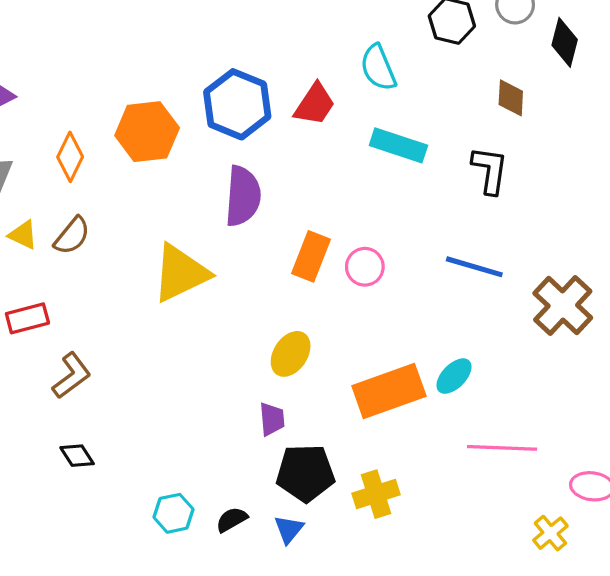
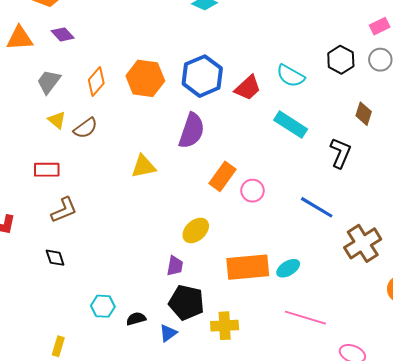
cyan semicircle: (378, 68) -> (290, 76), turned -52
yellow triangle: (181, 273) -> (143, 166), size x0.7

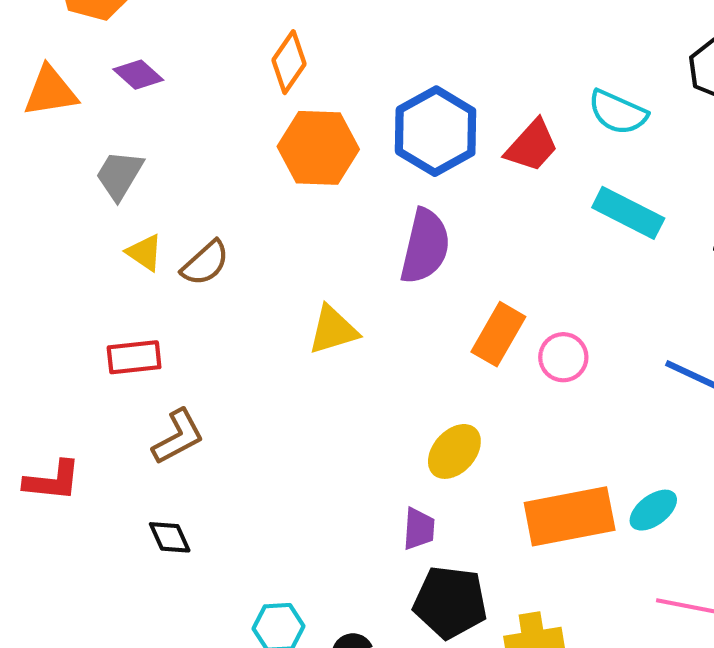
orange diamond: (96, 81) -> (289, 62), moved

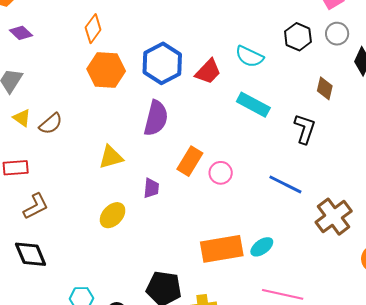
yellow ellipse: (454, 451) -> (113, 215), moved
purple trapezoid: (419, 529) -> (151, 188), moved
black diamond: (170, 537) -> (31, 254), size x1.6

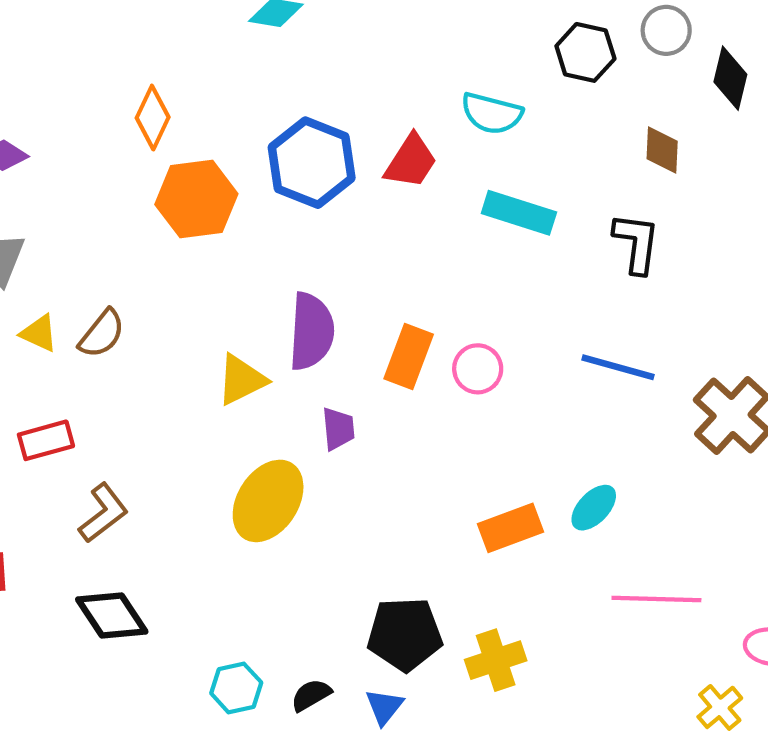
purple semicircle: (156, 118) -> (311, 331), moved
yellow ellipse: (113, 215) -> (268, 501), size x1.4
orange rectangle: (222, 249) -> (511, 528), size x0.7

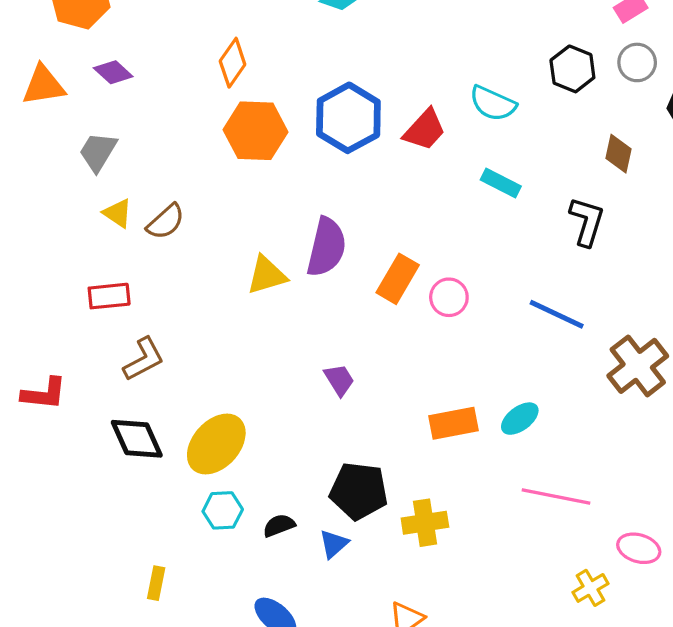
cyan rectangle: (519, 213) -> (501, 183), size x0.7
purple trapezoid: (338, 429) -> (339, 380), moved, turned -36
yellow ellipse: (268, 501) -> (216, 444), moved

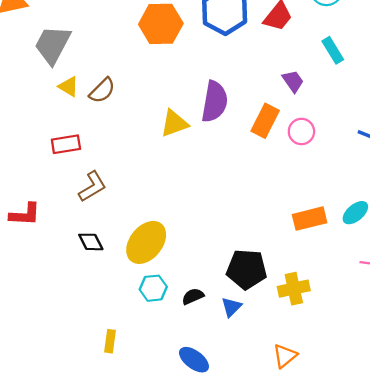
gray trapezoid: (98, 152) -> (52, 45), size x1.4
cyan rectangle: (501, 183) -> (333, 50), turned 35
purple trapezoid: (339, 380) -> (293, 81), moved
black diamond: (137, 439) -> (91, 242), size x0.7

